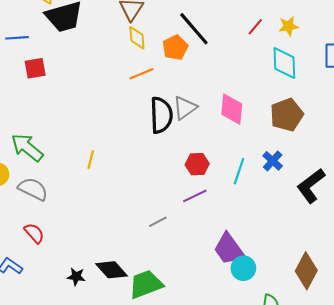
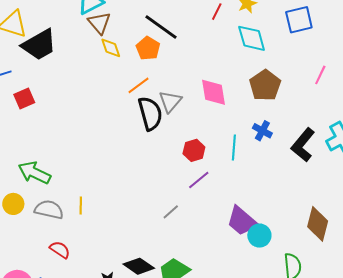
orange line: (141, 74) -> (139, 85), moved
yellow line: (91, 160) -> (81, 205), moved

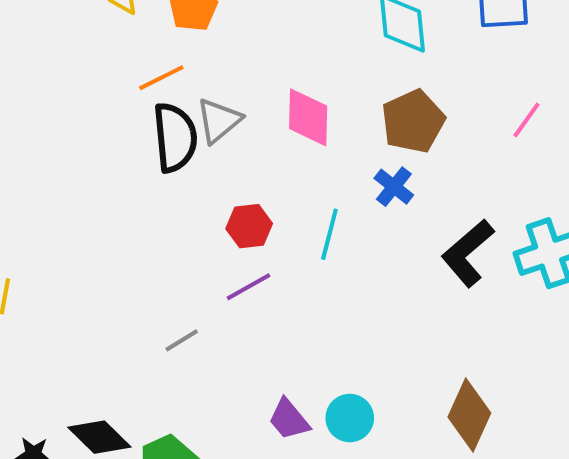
blue cross: (262, 131) -> (394, 187), moved
purple trapezoid: (242, 221) -> (289, 419), moved, size x0.7

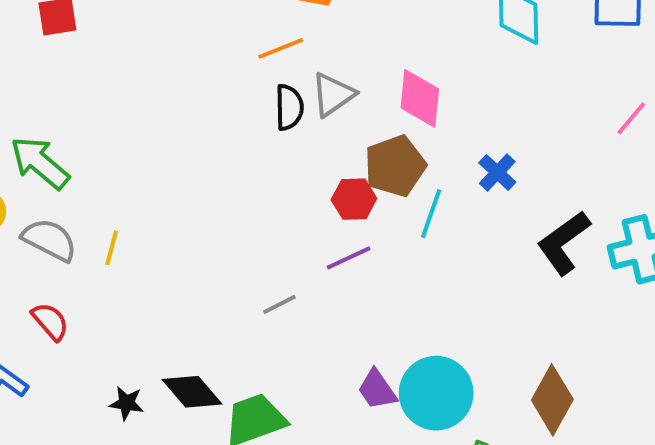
brown pentagon: (413, 121) -> (395, 166), moved
black semicircle: (175, 137) -> (289, 107), size x0.7
cyan circle: (350, 418) -> (436, 393), size x1.6

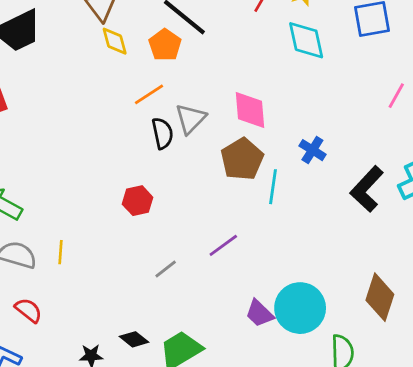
red hexagon: (354, 199) -> (138, 201), moved
purple line: (349, 258) -> (223, 245), moved
gray line: (279, 304) -> (166, 269), moved
black diamond: (192, 392) -> (134, 339), size x0.7

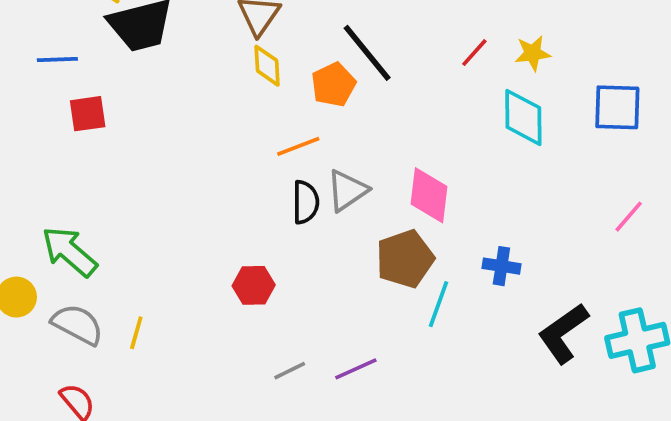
blue cross: (312, 150) -> (501, 266), turned -35
gray line: (166, 269) -> (290, 371), moved

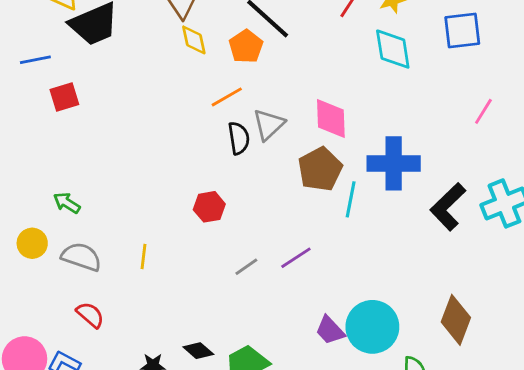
green arrow: (69, 252) -> (67, 203), size x0.6
blue cross: (501, 266) -> (394, 163), size x1.8
yellow line: (136, 333) -> (144, 256), moved

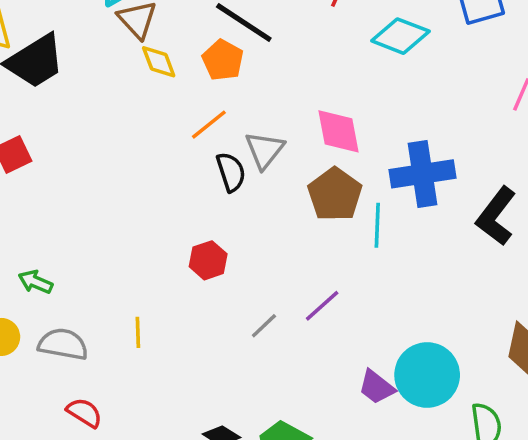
cyan diamond: (393, 49) -> (400, 36), turned -51

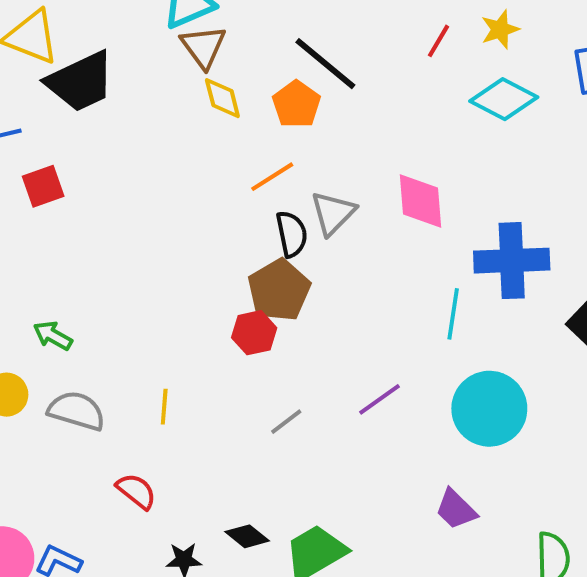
brown pentagon: (335, 194) -> (279, 290), moved
gray line: (264, 326) -> (286, 422), moved
cyan circle: (427, 375) -> (489, 409), moved
purple trapezoid: (377, 387) -> (456, 509), moved
red semicircle: (84, 413) -> (136, 491), moved

